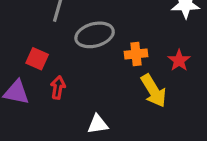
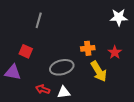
gray ellipse: (95, 35) -> (62, 67), moved
red arrow: (58, 88) -> (43, 89), moved, turned -80

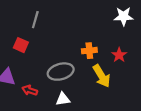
red square: (26, 51) -> (21, 45), moved
red arrow: (43, 89) -> (30, 90), moved

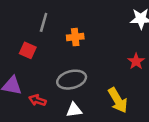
orange cross: (89, 51) -> (75, 37), moved
yellow arrow: (102, 76) -> (118, 100), moved

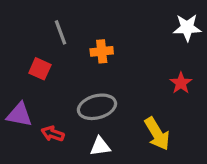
gray line: (44, 22) -> (61, 32), turned -36

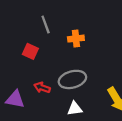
purple triangle: (19, 115) -> (15, 99), moved
red arrow: (53, 134) -> (42, 88), moved

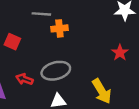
gray line: (46, 25) -> (41, 14), moved, turned -66

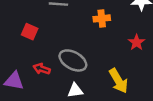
orange cross: (59, 28) -> (102, 18), moved
gray ellipse: (56, 71) -> (73, 60), turned 44

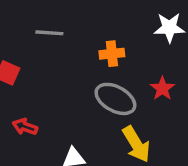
gray ellipse: (73, 60) -> (115, 99), moved

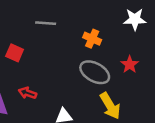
orange cross: (112, 54) -> (92, 39), turned 30

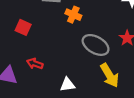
orange cross: (92, 39) -> (73, 15), moved

